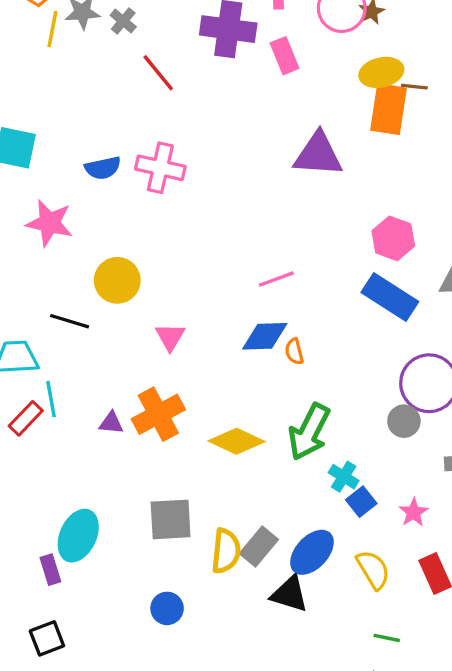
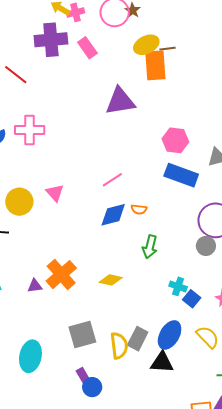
pink triangle: (170, 337) -> (55, 193), moved
orange semicircle: (294, 351) -> (139, 209), moved, turned -56
green arrow: (309, 432) -> (150, 247), moved, size x0.7
yellow diamond: (236, 441) -> (111, 280), size x0.7
purple rectangle: (50, 570) -> (84, 377), moved

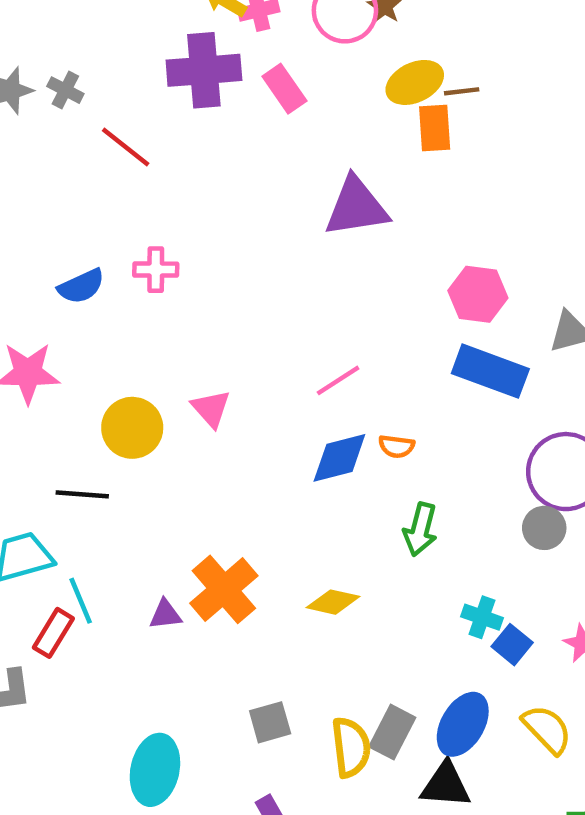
orange rectangle: (155, 65) -> (435, 128), size x0.7
pink cross: (30, 130) -> (156, 270), size x0.7
gray square: (82, 335) -> (270, 722), size x0.7

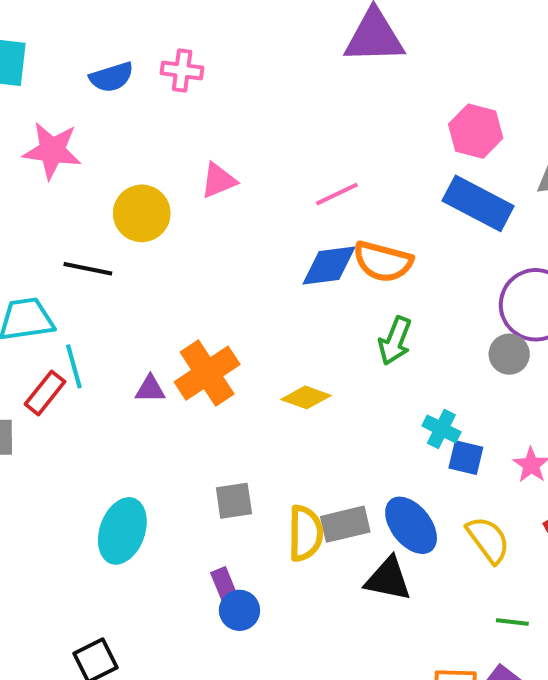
pink triangle: (211, 409) -> (218, 180), moved, turned 42
orange semicircle: (396, 446) -> (383, 262), size x1.8
blue square: (512, 645) -> (466, 458), turned -33
blue ellipse: (463, 724) -> (411, 525), turned -76
gray rectangle: (392, 732) -> (345, 524), turned 42

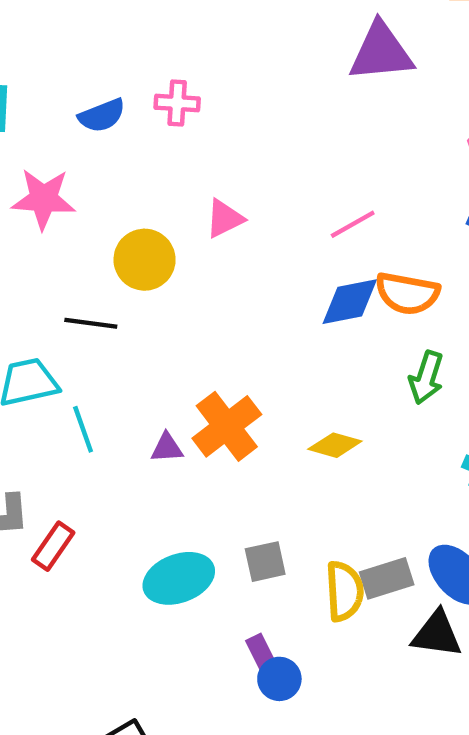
red rectangle: (45, 393) -> (53, 546), moved
cyan ellipse: (122, 531) -> (179, 578), moved, turned 54

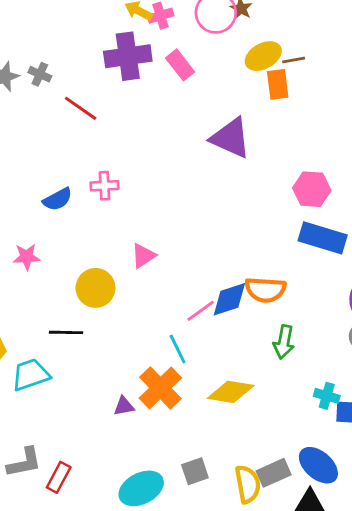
purple triangle: (381, 52) -> (231, 138), turned 36
pink star: (43, 199) -> (27, 257), size x0.7
pink line: (353, 224) -> (201, 311), moved
cyan line: (83, 429) -> (178, 349), moved
yellow diamond: (335, 445) -> (231, 392), size x1.4

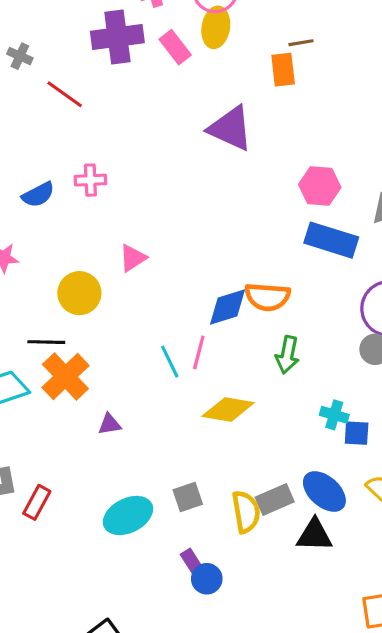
yellow ellipse: (263, 56) -> (216, 27), moved, turned -52
pink line: (201, 311) -> (199, 352), moved, turned -40
orange cross: (160, 388) -> (65, 377), moved

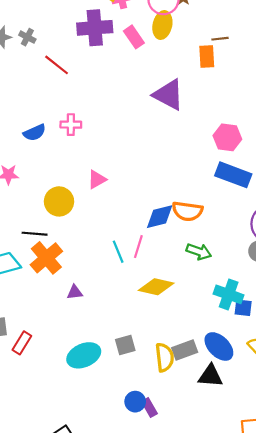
green arrow: (287, 355) -> (199, 252), turned -85
cyan cross: (334, 415) -> (229, 294), size x1.5
purple rectangle: (193, 563) -> (149, 407), moved

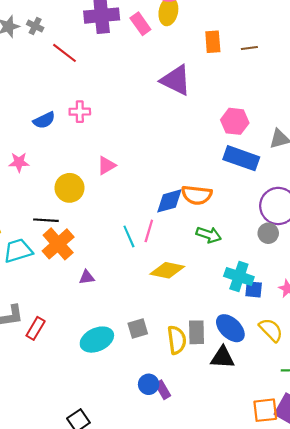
brown line: (220, 39) -> (249, 48), moved
gray rectangle: (185, 350) -> (197, 332), turned -70

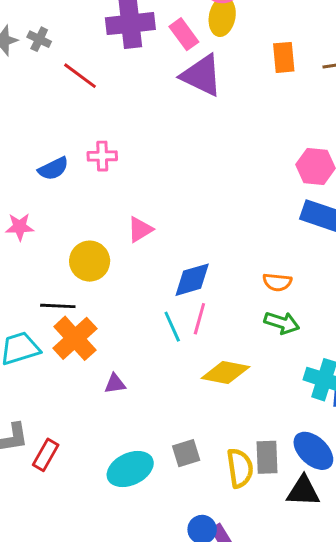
purple triangle: (176, 80) -> (202, 75), moved
orange semicircle: (197, 195) -> (277, 282), moved, size x0.7
blue diamond: (169, 201) -> (192, 280), moved

